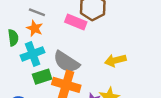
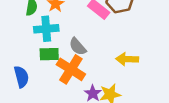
gray semicircle: (66, 62) -> (78, 47), size x0.7

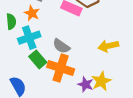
green rectangle: (49, 54) -> (38, 59), turned 66

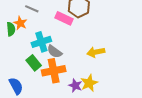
orange star: (32, 13) -> (20, 23), moved
cyan cross: (29, 38) -> (41, 42), moved
orange cross: (61, 68) -> (54, 71), turned -30

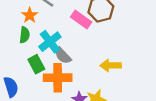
green semicircle: (11, 29) -> (25, 35), moved
cyan cross: (41, 42) -> (50, 42), turned -30

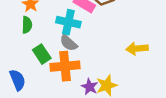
cyan cross: (50, 42) -> (68, 22), moved, turned -35
yellow arrow: (111, 65) -> (137, 49), moved

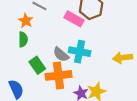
cyan cross: (68, 22) -> (80, 52), moved

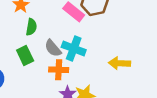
green semicircle: (23, 39) -> (31, 27), moved
orange cross: (58, 75) -> (59, 70), moved, size x0.7

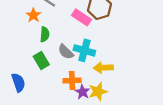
yellow arrow: (119, 63) -> (103, 68), moved
orange cross: (59, 70) -> (72, 80), moved

